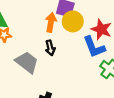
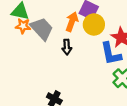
gray trapezoid: (27, 62) -> (42, 29), moved

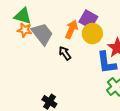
black arrow: (67, 47) -> (65, 53), turned 144

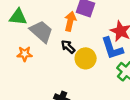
orange star: (25, 30) -> (25, 54), moved
yellow circle: (92, 33) -> (86, 58), moved

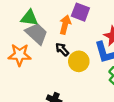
green triangle: (18, 17) -> (29, 18), moved
orange star: (25, 54) -> (20, 55), size x1.5

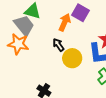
gray trapezoid: (37, 34) -> (24, 25), moved

